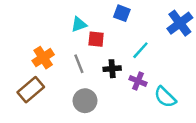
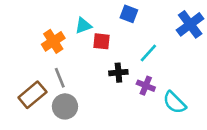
orange cross: (43, 58) -> (53, 41), moved
gray line: (79, 64) -> (60, 78), moved
gray circle: (85, 101) -> (65, 106), moved

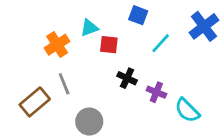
cyan line: (148, 53) -> (161, 43), moved
black cross: (118, 73) -> (127, 78), turned 30
gray circle: (65, 106) -> (89, 122), moved

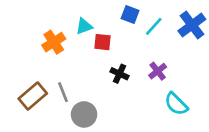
cyan line: (161, 43) -> (154, 26), moved
gray line: (64, 84) -> (63, 92), moved
purple cross: (156, 92) -> (158, 71), moved, turned 30

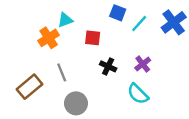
cyan triangle: (84, 26) -> (65, 20), moved
gray line: (63, 92) -> (62, 72), moved
cyan semicircle: (176, 104) -> (138, 94), moved

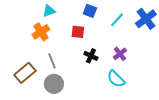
blue square: (118, 13) -> (90, 11), moved
cyan triangle: (65, 20) -> (49, 11), moved
gray circle: (76, 103) -> (54, 84), moved

